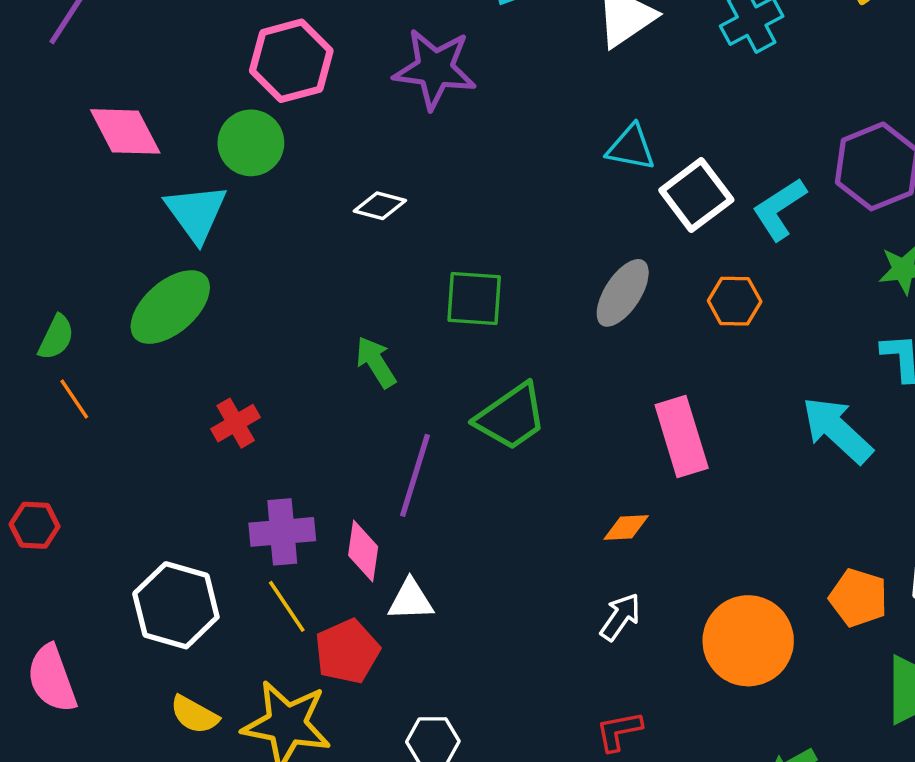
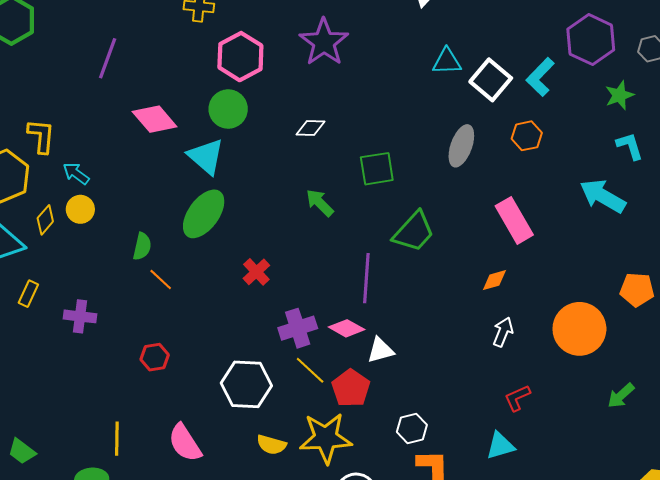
purple star: (435, 69) -> (324, 42), turned -30
green arrow: (376, 362) -> (320, 203), moved
pink diamond: (363, 551) -> (347, 328), turned -56

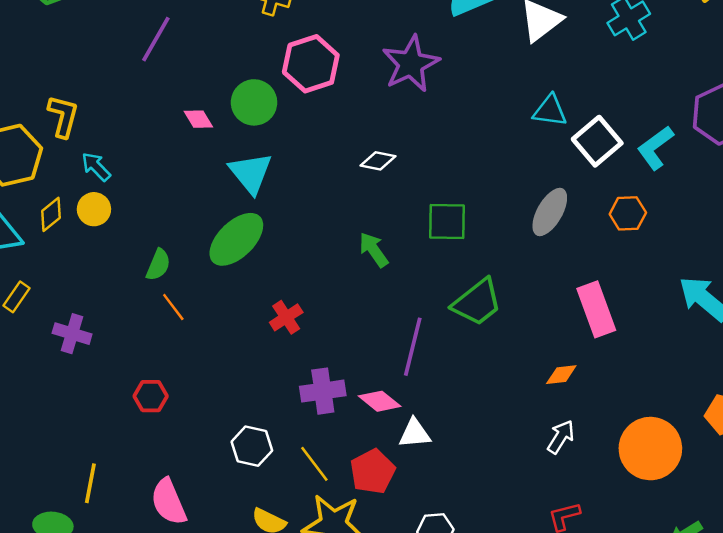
green circle: (228, 109) -> (254, 102), moved
pink diamond: (155, 119) -> (198, 119), size x0.6
yellow line: (310, 370) -> (314, 464), moved
white hexagon: (246, 384) -> (252, 446), size x0.7

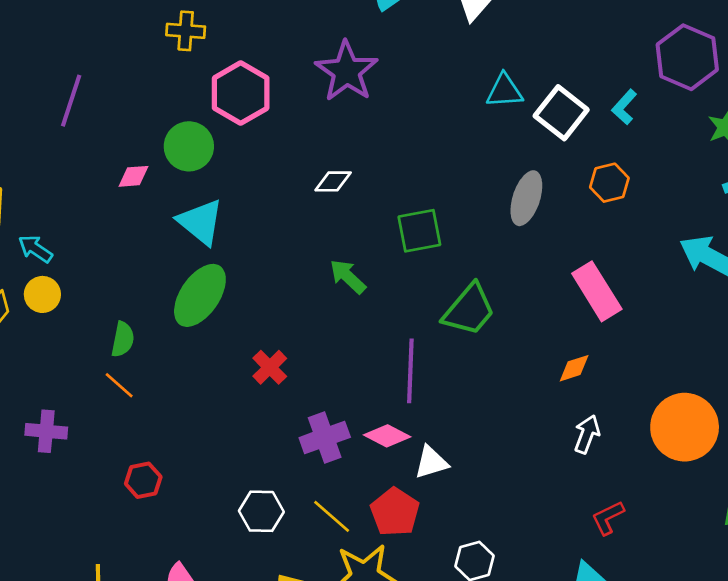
pink diamond: (198, 119) -> (133, 176), turned -52
cyan L-shape: (655, 148) -> (624, 107), size x0.7
orange line: (173, 307) -> (119, 385), moved

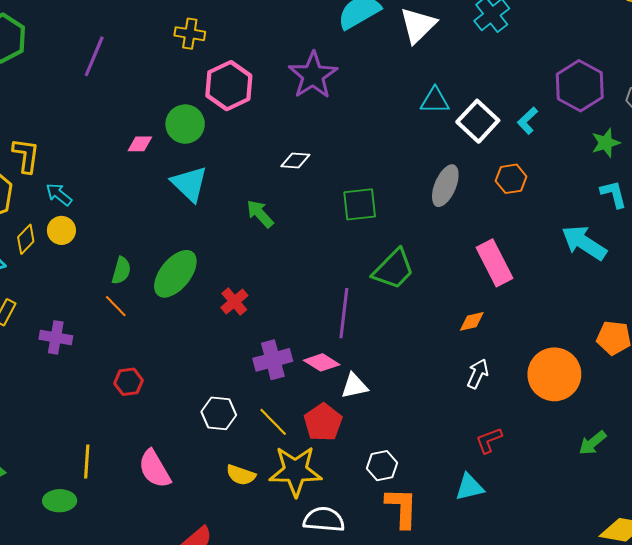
purple line: (71, 101) -> (94, 56), moved
green arrow: (348, 277) -> (260, 214), moved
green ellipse: (200, 295) -> (175, 274), moved

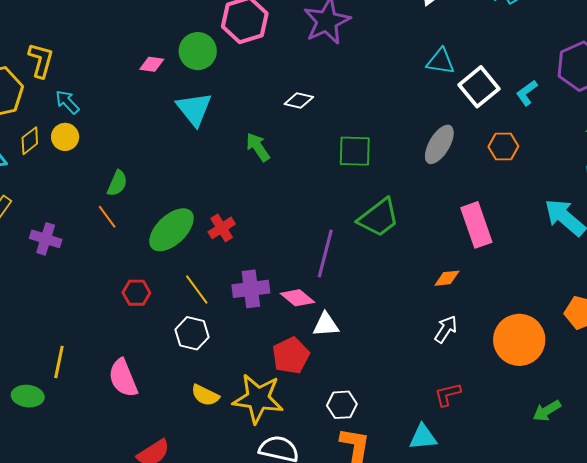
green ellipse: (175, 274) -> (171, 230), moved
red hexagon: (128, 382) -> (136, 293), moved
yellow line: (273, 422) -> (197, 289), moved

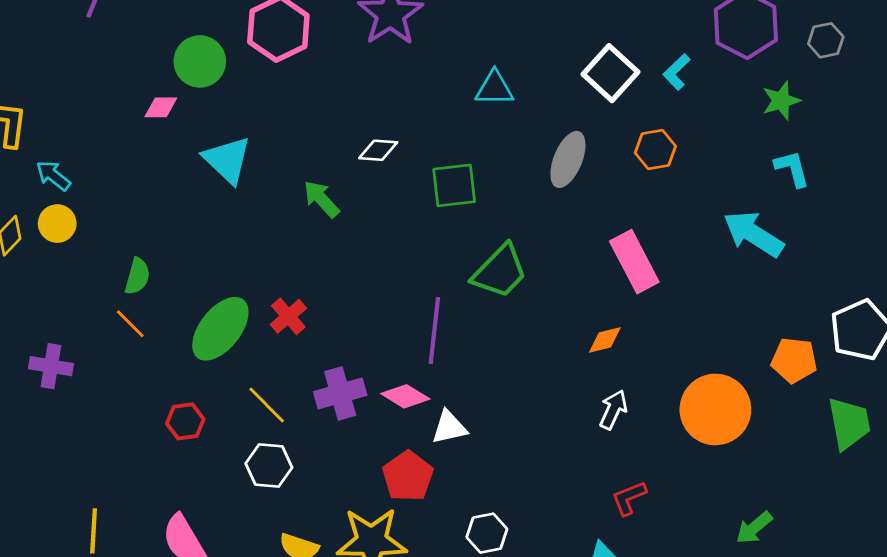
green circle: (198, 51) -> (200, 61), moved
cyan triangle: (441, 61) -> (494, 88), moved
white diamond: (299, 101) -> (378, 150), moved
green arrow: (547, 411) -> (754, 528), moved

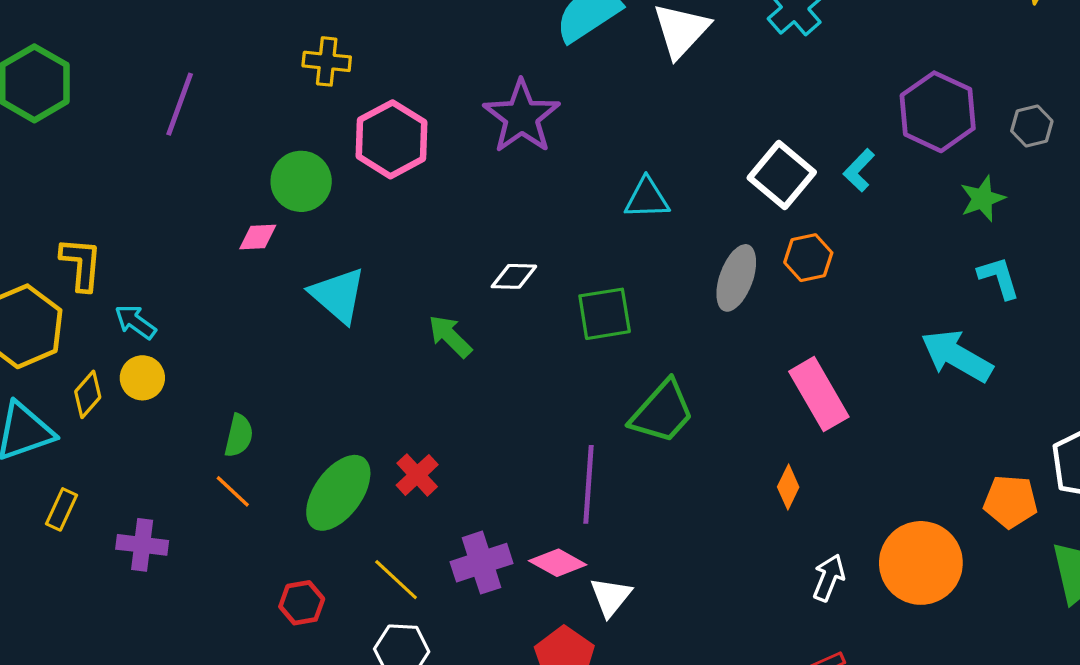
orange hexagon: (655, 150) -> (808, 258), moved
orange diamond: (605, 340) -> (788, 487), turned -48
white arrow: (613, 410) -> (829, 578), moved
white triangle: (449, 427) -> (611, 597), turned -36

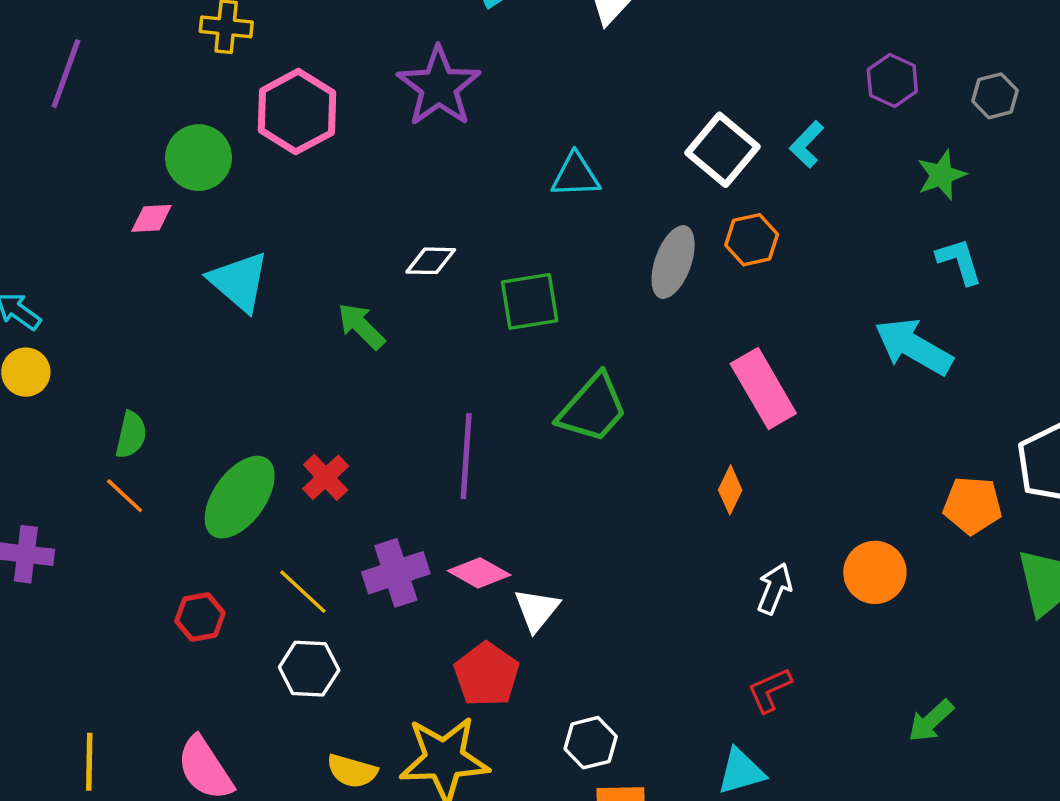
purple hexagon: (938, 112) -> (892, 81), size x0.6
purple line: (589, 484) -> (466, 456), moved
orange circle: (921, 563) -> (875, 572), size x0.7

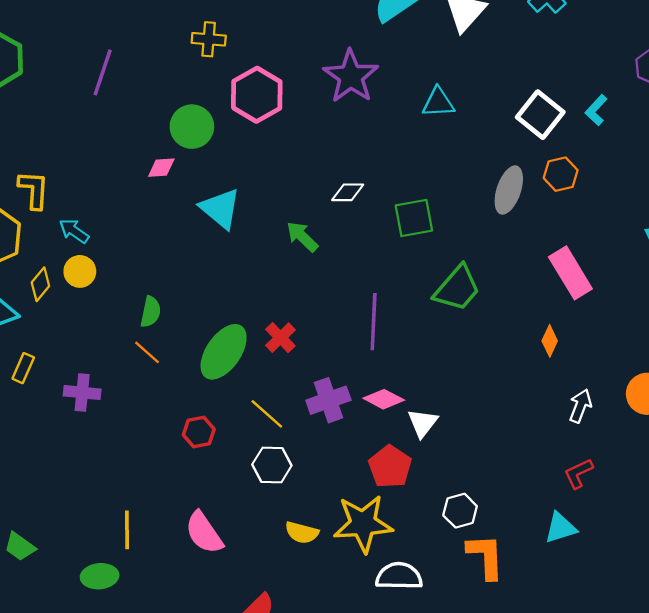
cyan triangle: (576, 175) -> (438, 102), moved

